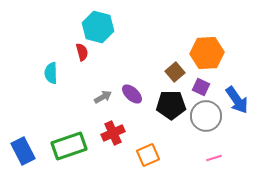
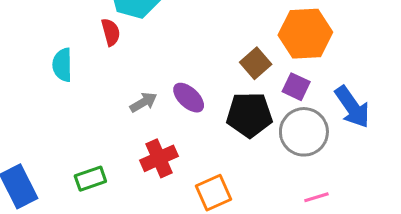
green rectangle: (69, 146) -> (90, 179), size x0.6

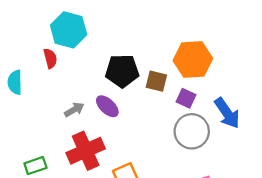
brown square: (256, 63) -> (156, 81), turned -35
black pentagon: (249, 115) -> (122, 71), moved
red cross: (159, 158) -> (86, 151), size x1.4

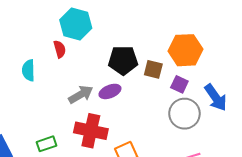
purple ellipse: (107, 106) -> (110, 91), turned -65
gray arrow: (74, 110) -> (81, 94), size x1.4
red cross: (86, 151) -> (91, 131), turned 36

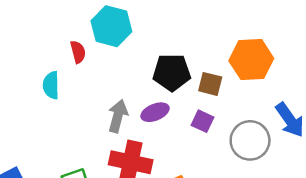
red semicircle: (60, 49) -> (78, 52), moved
purple square: (179, 84) -> (203, 121), moved
gray arrow: (81, 94) -> (118, 116), turned -45

